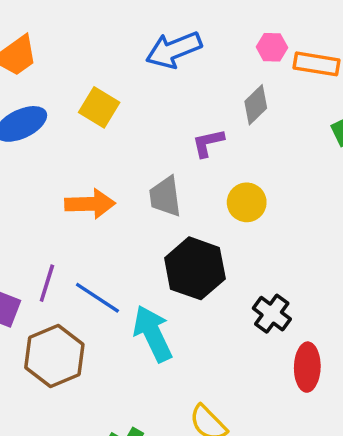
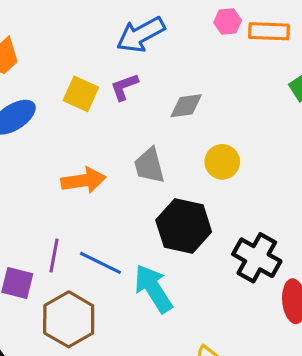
gray diamond: (256, 105) -> (186, 106), moved, turned 44
purple L-shape: (208, 143) -> (124, 87), moved
black cross: (272, 314) -> (257, 258), size x1.4

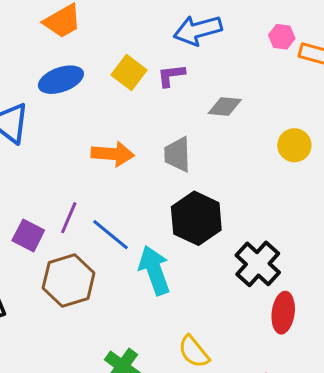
yellow circle: (222, 162) -> (294, 145), moved

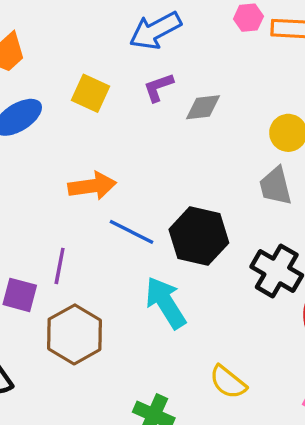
purple L-shape: (171, 75) -> (158, 87), moved
gray trapezoid: (177, 154) -> (275, 186), moved
blue line: (111, 235) -> (132, 232), moved

